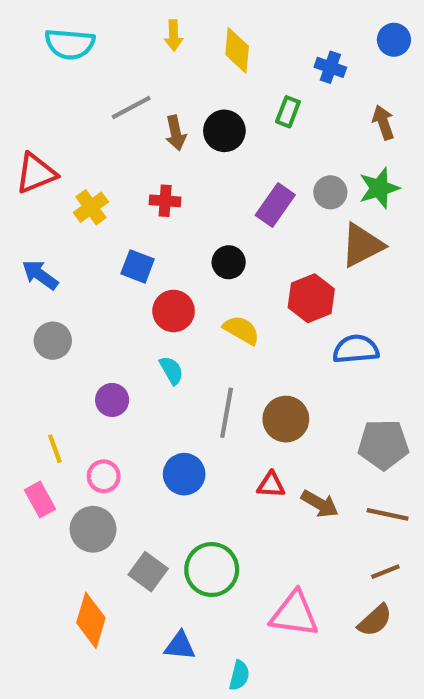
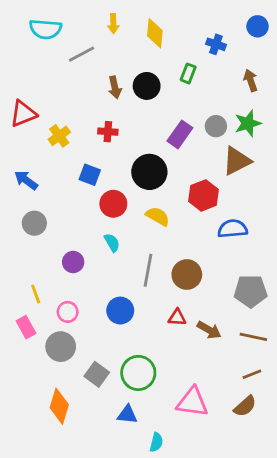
gray line: (131, 108) -> (81, 54), moved
black circle: (229, 262) -> (149, 172), size x1.6
blue triangle: (180, 646) -> (127, 415), moved

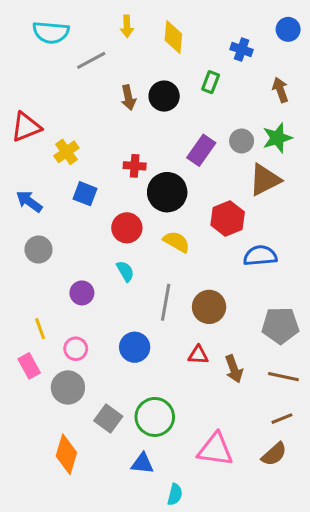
red cross: (108, 132) -> (135, 166), moved
blue square: (90, 175) -> (85, 194), moved
brown arrow: (209, 330) -> (234, 369), turned 40

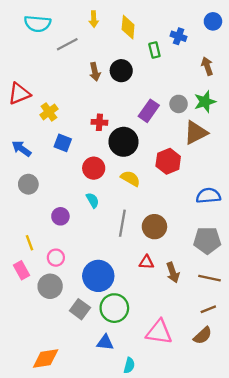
green rectangle: (211, 82) -> (154, 50), moved, turned -35
blue semicircle: (260, 256) -> (208, 196), moved
blue circle: (135, 347) -> (98, 276), moved, size x1.4
orange diamond: (66, 454) -> (46, 359), moved, turned 64

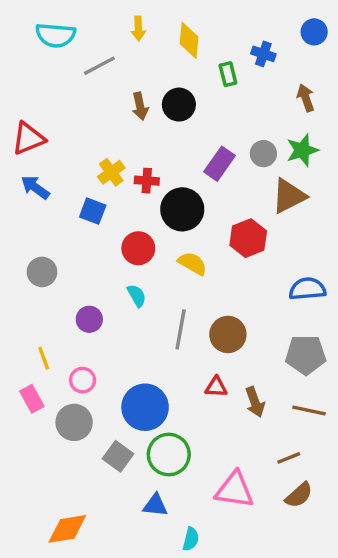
yellow cross: (49, 112) -> (111, 172), moved
blue arrow: (21, 149) -> (35, 187), moved
brown line: (208, 309) -> (289, 458), moved

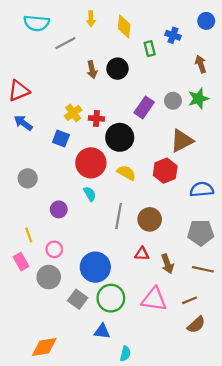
brown triangle: (289, 196) -> (182, 141), moved
red hexagon: (248, 238) -> (165, 171), moved
red circle: (138, 248) -> (91, 163), size x1.4
pink triangle: (235, 490) -> (154, 299), moved

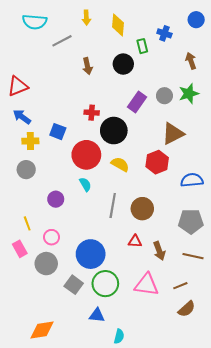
black circle: (117, 69) -> (123, 64), moved
yellow cross: (73, 113) -> (30, 141), moved, turned 35

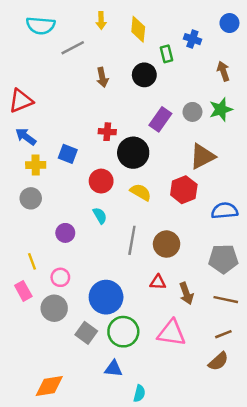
red circle: (86, 155) -> (101, 181), size x0.7
brown line: (180, 286) -> (223, 334), moved

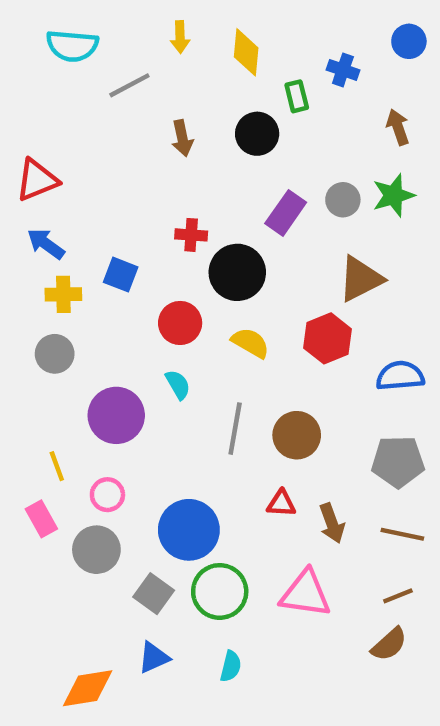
purple circle: (65, 233) -> (116, 415), size x1.6
blue triangle: (113, 369) -> (154, 657), moved, turned -30
cyan semicircle: (139, 393) -> (231, 666), moved

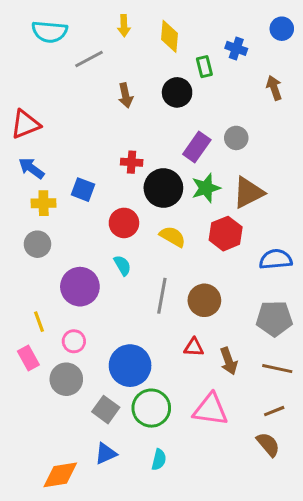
green star: (394, 195) -> (206, 188), moved
brown semicircle: (389, 644) -> (268, 444), turned -88

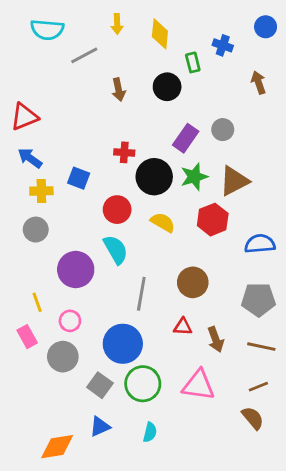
cyan semicircle: (122, 265) -> (116, 250), size x1.5
gray line: (162, 296) -> (141, 294), moved

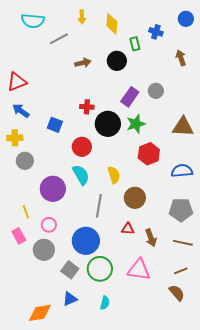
brown arrow: (119, 90) -> (83, 63), turned -91
brown triangle: (234, 181) -> (183, 127), moved, turned 30
yellow cross: (41, 191) -> (15, 138), moved
yellow semicircle: (163, 222) -> (114, 175), moved, turned 42

